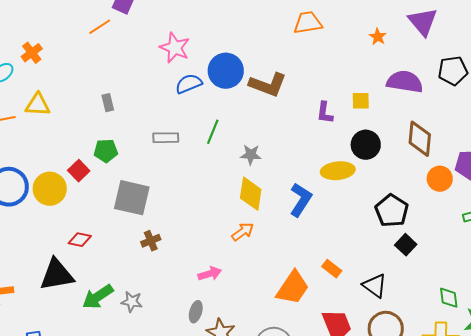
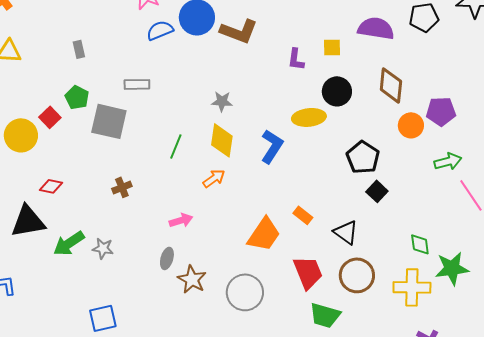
green line: (213, 132) -> (176, 146), moved
green pentagon: (106, 151) -> (77, 97), turned 30
gray square: (132, 198) -> (109, 121), moved

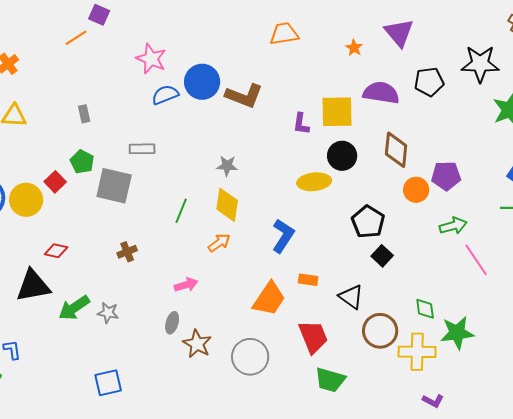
yellow square: (332, 47) -> (337, 112), size x1.8
blue L-shape: (272, 146) -> (283, 236), moved
orange rectangle: (303, 215) -> (308, 280), turned -30
brown circle: (357, 275) -> (380, 331), moved

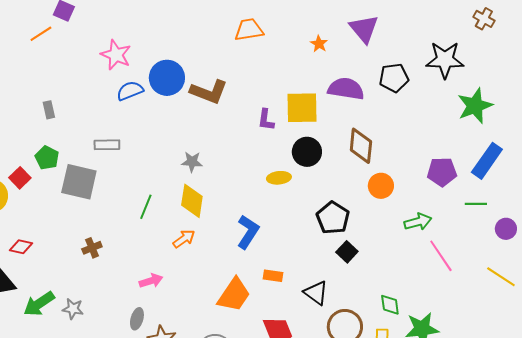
purple pentagon: (446, 176) -> (442, 172), moved
yellow ellipse: (314, 182) -> (279, 178), size x0.7

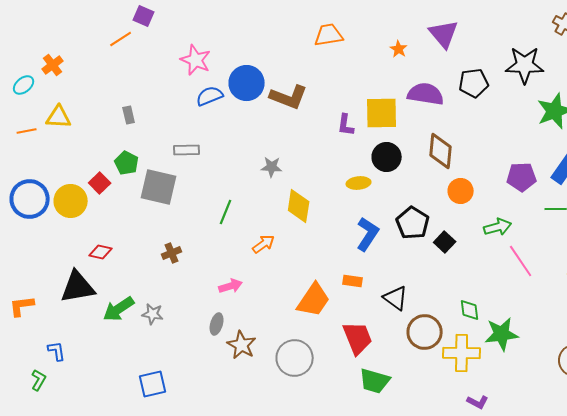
yellow diamond: (192, 201) -> (299, 206), moved
blue L-shape: (248, 232) -> (368, 234), moved
black square: (347, 252) -> (445, 242), moved

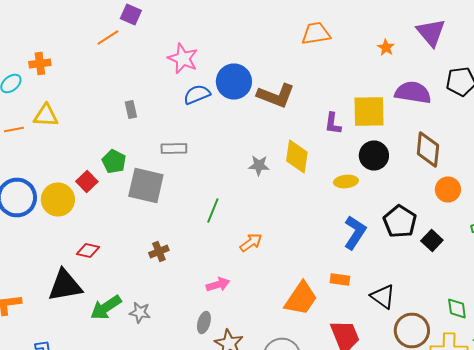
orange cross: (53, 65) -> (40, 64), turned 30
gray rectangle: (129, 115) -> (131, 110), moved
yellow diamond: (299, 206) -> (297, 156), moved

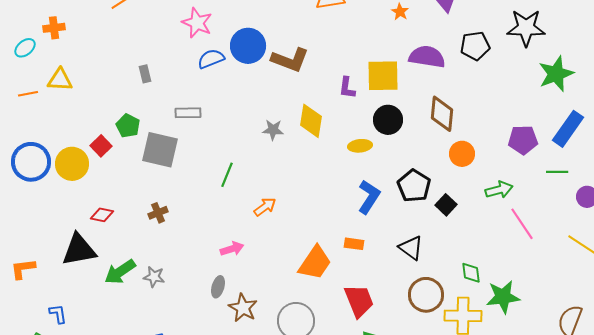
brown cross: (159, 252) -> (158, 213), moved
black triangle: (383, 296) -> (411, 248), moved

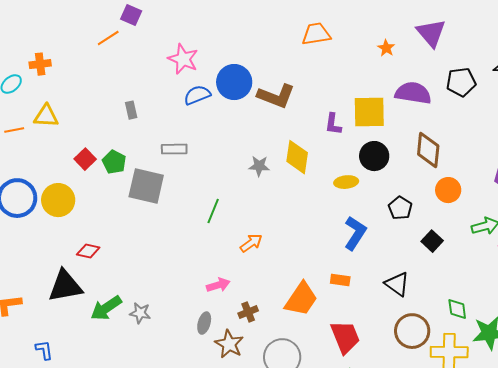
red square: (101, 146) -> (85, 159), moved
black pentagon: (414, 186) -> (400, 208), moved, size x0.7
brown cross: (158, 213) -> (248, 312), moved

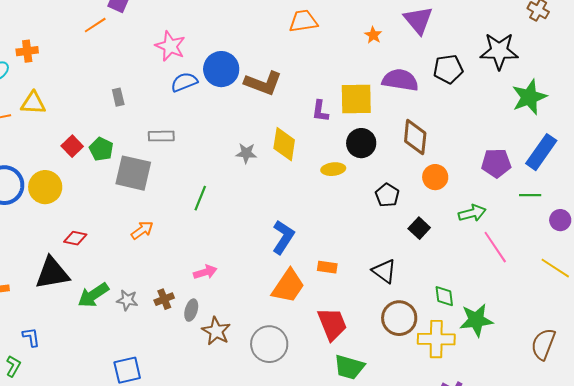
blue L-shape: (355, 233) -> (283, 237), moved
orange arrow: (251, 243) -> (142, 230), moved
brown cross: (248, 312) -> (164, 299), moved

